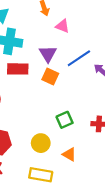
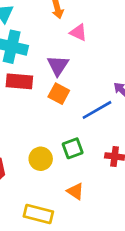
blue line: (79, 58) -> (97, 110), moved
yellow circle: (41, 143) -> (41, 159), moved

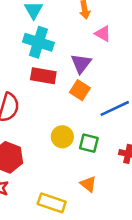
green square: (73, 148) -> (89, 143), turned 30
yellow circle: (41, 159) -> (62, 137), moved

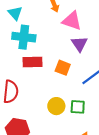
pink triangle: (103, 34) -> (72, 21), size x1.5
purple triangle: (81, 63) -> (79, 44), moved

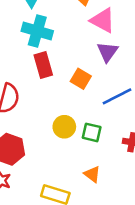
red rectangle: (33, 62) -> (43, 65), turned 66

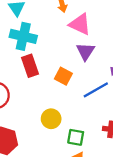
green square: (92, 132) -> (76, 137), moved

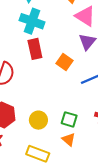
yellow circle: (51, 119) -> (38, 120), moved

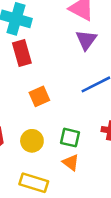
orange square: (64, 62) -> (39, 96), moved, turned 35

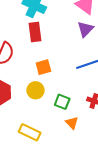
yellow circle: (32, 141) -> (36, 90), moved
orange triangle: (71, 162) -> (72, 123), moved

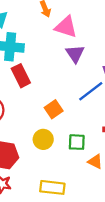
orange square: (43, 67) -> (54, 109), moved

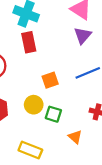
green square: (77, 142) -> (53, 114), moved

